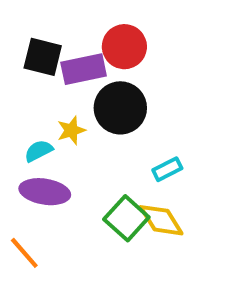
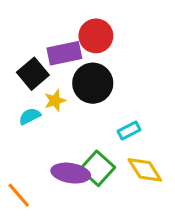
black square: (43, 57) -> (33, 74), moved, turned 36
purple ellipse: (45, 192) -> (71, 173), moved
yellow diamond: (161, 220) -> (145, 170), moved

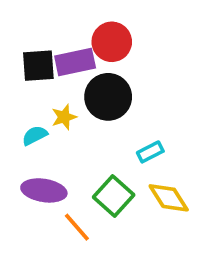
black square: (33, 74) -> (38, 66), moved, turned 36
purple ellipse: (71, 173) -> (44, 190), moved
orange line: (19, 195) -> (77, 227), moved

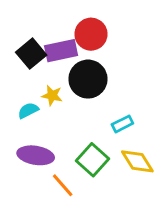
black square: (38, 66) -> (31, 54), turned -36
yellow star: (64, 117) -> (52, 95), turned 30

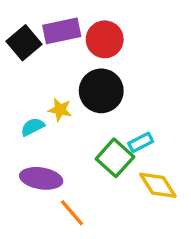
purple rectangle: (61, 51) -> (62, 31), moved
black square: (31, 54) -> (24, 43), moved
green square: (92, 160) -> (115, 158), moved

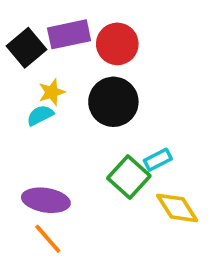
yellow star: (60, 110) -> (52, 92), moved, turned -30
cyan semicircle: (33, 127) -> (40, 115), moved
orange line: (72, 213) -> (48, 239), moved

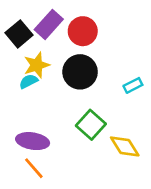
purple rectangle: (69, 34) -> (49, 24), turned -36
yellow star: (52, 92) -> (37, 65), size x1.4
cyan rectangle: (158, 160) -> (133, 85), moved

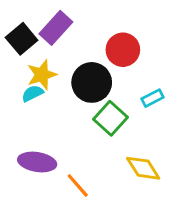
red circle: (83, 31) -> (123, 50), moved
green square: (91, 125) -> (110, 118), moved
orange line: (34, 168) -> (78, 185), moved

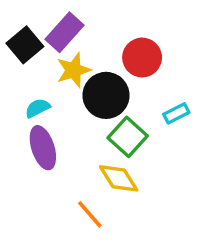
yellow star: (42, 75) -> (74, 70), moved
purple ellipse: (37, 162) -> (43, 148), moved, turned 63
yellow diamond: (143, 168) -> (119, 178), moved

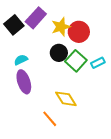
yellow star: (74, 70) -> (61, 27), moved
black circle: (106, 95) -> (59, 53), size x0.7
green square: (128, 137) -> (76, 61), moved

